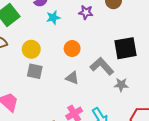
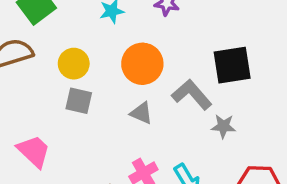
orange circle: (72, 49) -> (142, 64), size x1.5

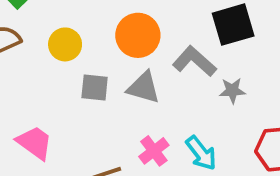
gray square: (79, 101) -> (95, 87), moved
gray triangle: (141, 113) -> (144, 88), size x1.4

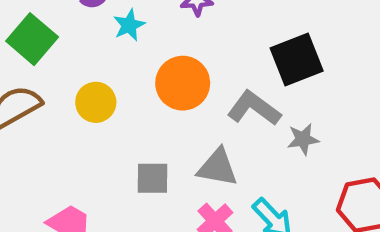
gray square: (95, 87) -> (152, 178), moved
gray triangle: (144, 88) -> (218, 167), moved

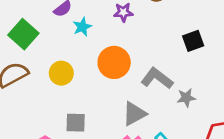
black square: (297, 59) -> (193, 41), moved, size x0.7
gray triangle: (218, 167) -> (134, 114), turned -40
gray square: (152, 178) -> (76, 123), moved

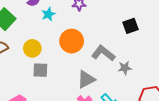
gray square: (76, 123) -> (40, 70), moved

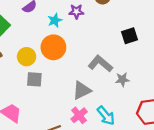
cyan star: (48, 14) -> (55, 20), moved
orange circle: (72, 41) -> (53, 47), moved

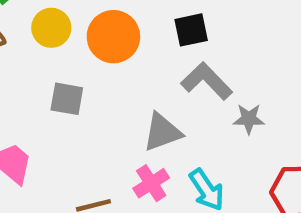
black square: (129, 36) -> (191, 30), moved
yellow circle: (27, 57) -> (51, 28), moved

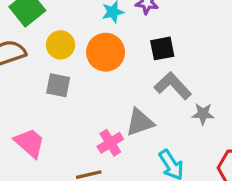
gray square: (67, 99) -> (58, 85), moved
pink cross: (151, 183) -> (110, 143), moved

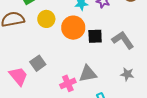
black square: (162, 48) -> (95, 36), moved
gray square: (58, 85) -> (38, 63), moved, turned 35
gray L-shape: (173, 86) -> (123, 40), moved

